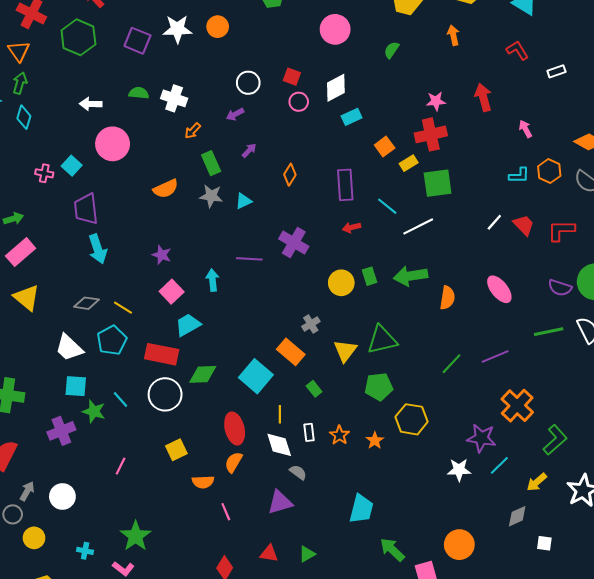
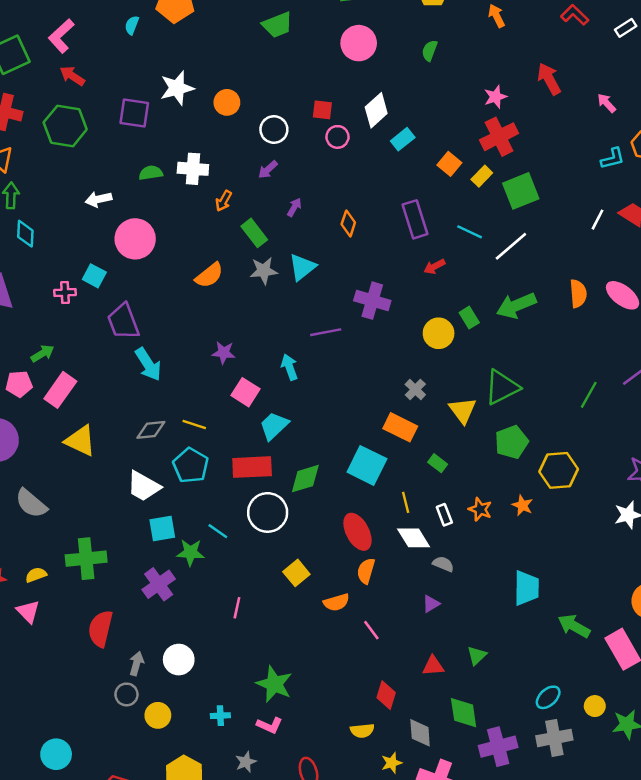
orange circle: (218, 27) -> (227, 102), moved
cyan triangle: (243, 201) -> (302, 267), size x1.4
orange semicircle: (447, 298) -> (578, 294), moved
purple triangle: (280, 502) -> (431, 604), size x0.6

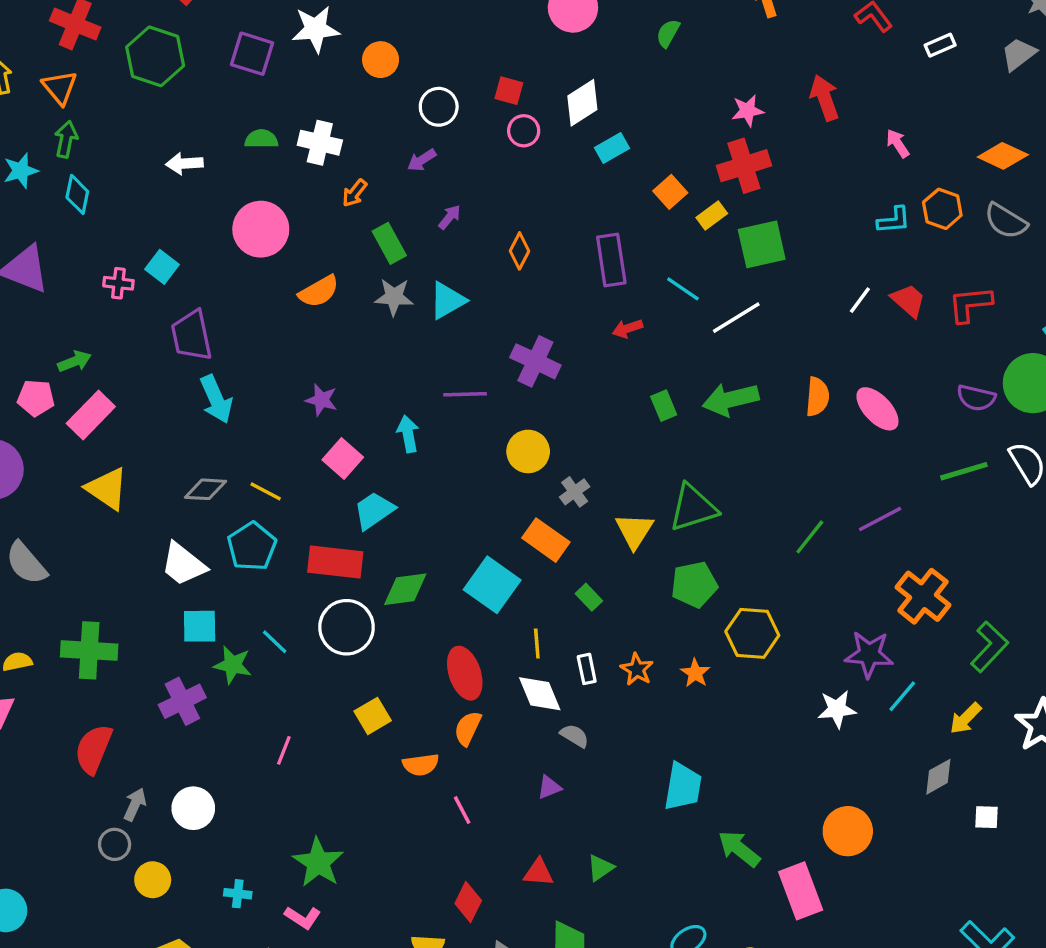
pink circle: (135, 239) -> (261, 229), moved
yellow circle: (439, 333) -> (528, 451), moved

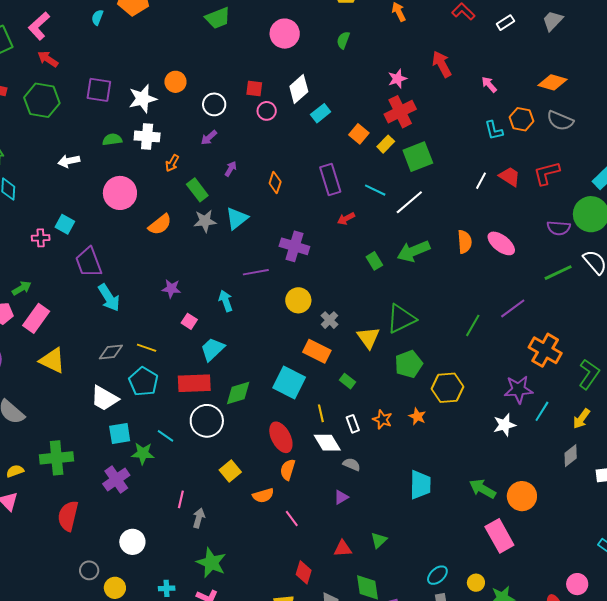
white star: (316, 29) -> (143, 99), moved
cyan L-shape: (894, 220) -> (494, 130), turned 90
pink square: (343, 459) -> (189, 321), size x0.7
gray arrow: (135, 804) -> (199, 518), moved
green arrow: (739, 849) -> (482, 489), moved

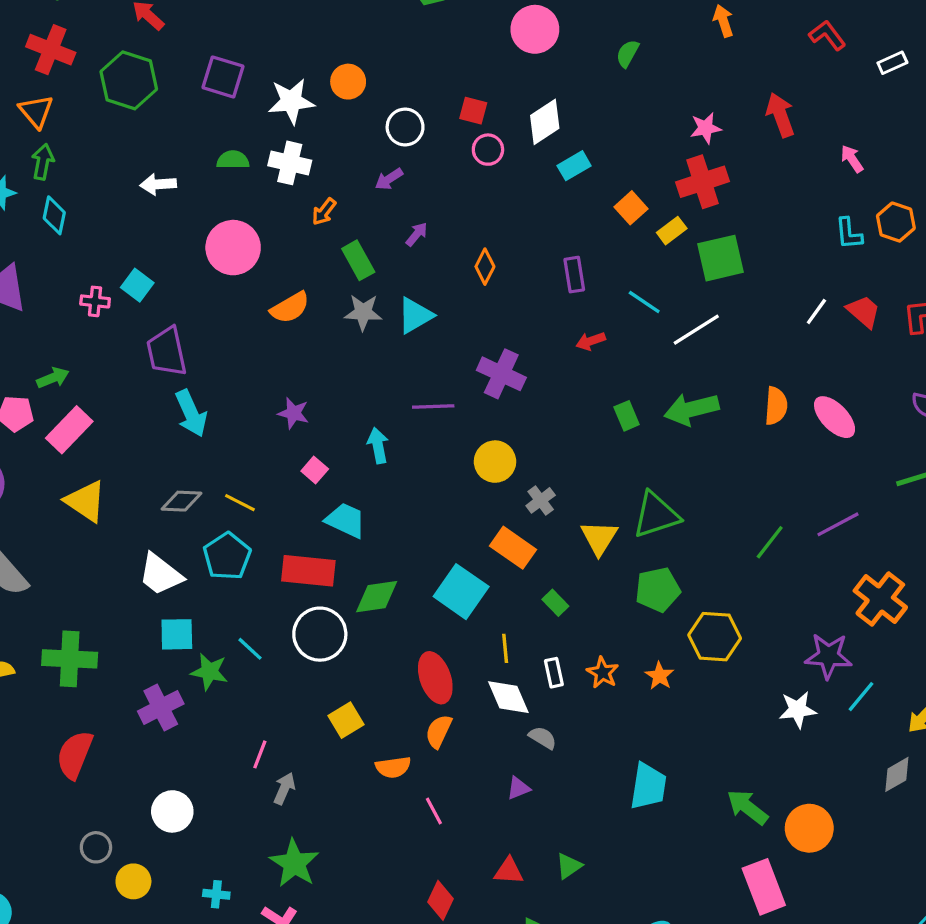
purple rectangle: (330, 179) -> (574, 275), size x0.7
cyan trapezoid: (212, 349) -> (346, 520), turned 60

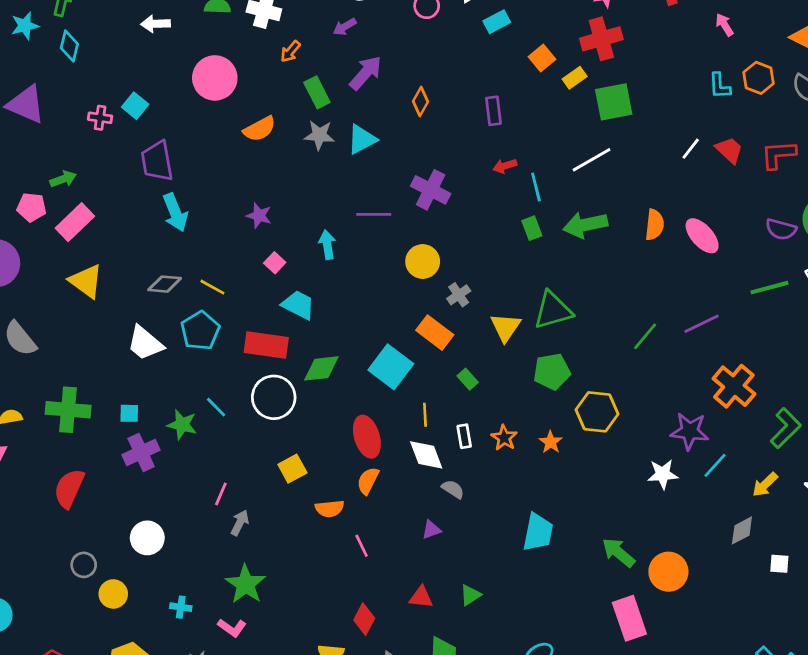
purple arrow: (417, 234) -> (366, 73), size x1.8
cyan line: (644, 302) -> (536, 187), moved, turned 40
cyan square: (177, 634) -> (129, 413), moved, size x0.7

